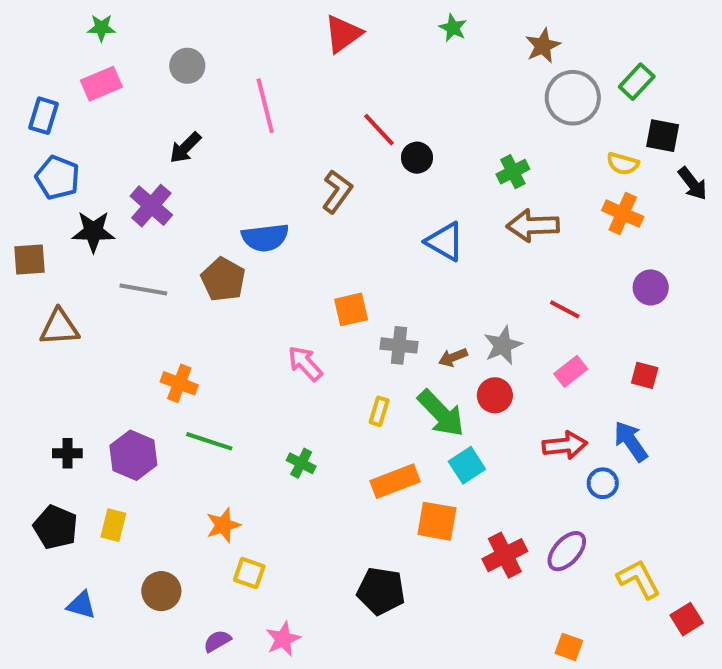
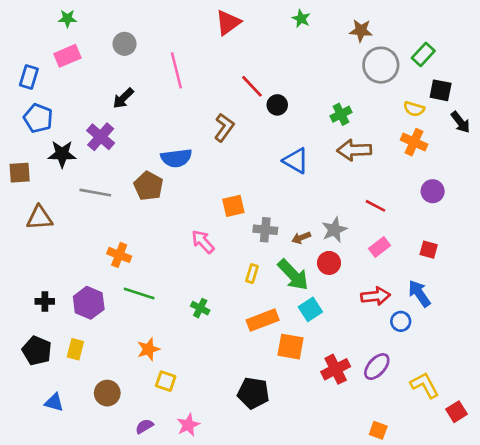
brown star: (543, 46) -> (361, 31), turned 30

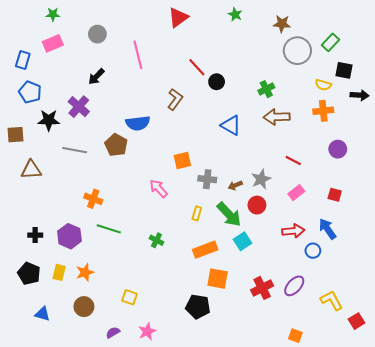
black arrow: (460, 122) -> (360, 95), turned -48
orange cross: (414, 142) -> (323, 111), turned -30
orange square: (291, 347) -> (218, 279), moved
orange star: (148, 349) -> (85, 272), moved

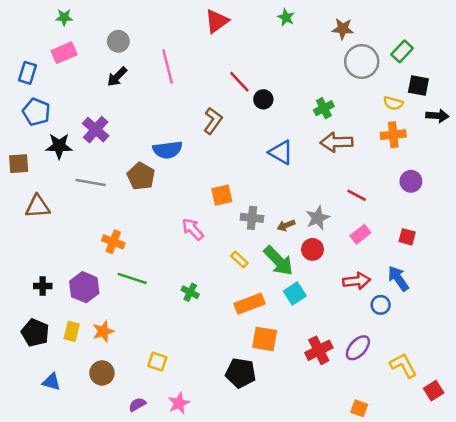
black arrow: (96, 77) -> (117, 77), moved
yellow rectangle: (197, 213) -> (239, 259), turned -64

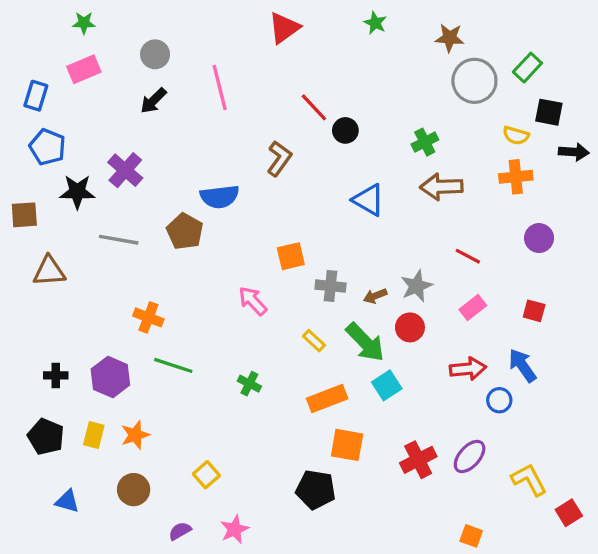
yellow square: (157, 362) -> (206, 475), turned 30

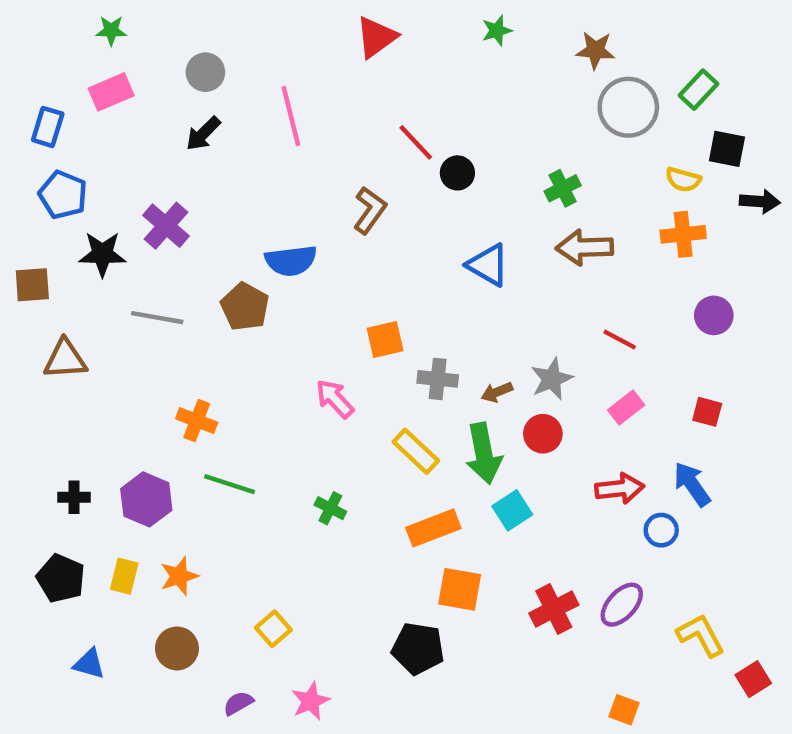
green star: (375, 23) -> (497, 31), turned 30
yellow rectangle: (314, 341) -> (416, 451), size x1.5
green arrow: (365, 342) -> (484, 453), turned 33

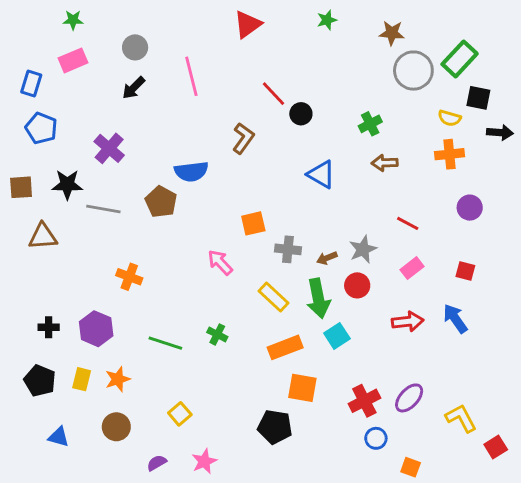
green rectangle: (698, 90) -> (460, 59), size x1.4
brown arrow: (585, 247) -> (385, 163), size x0.7
black star: (102, 254) -> (67, 184), moved
green line: (230, 484) -> (165, 343), moved
blue circle: (661, 530) -> (376, 438), moved

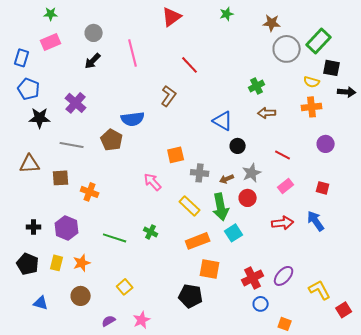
black circle: (301, 114) -> (238, 146), moved
black star: (67, 184) -> (40, 118), moved
brown square: (21, 187) -> (61, 178), moved

